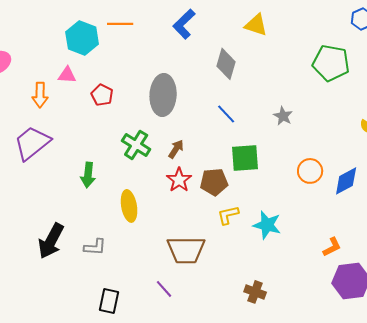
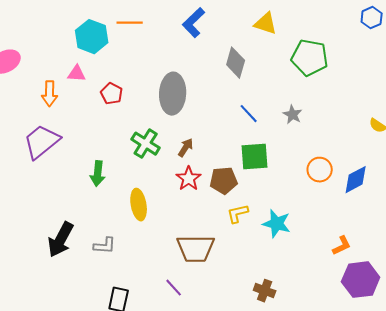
green pentagon: (331, 63) -> (310, 58), moved
blue line: (226, 114) -> (249, 114), moved

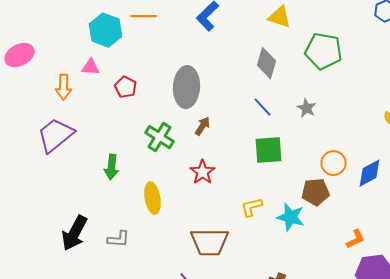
gray diamond: (236, 63) -> (266, 63), moved
brown arrow: (186, 148) -> (202, 126), moved
brown pentagon: (224, 181) -> (316, 192), moved

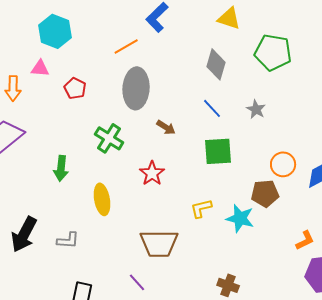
orange line: (144, 16) -> (126, 46), moved, turned -30
brown arrow: (202, 126) -> (166, 127), moved, turned 90

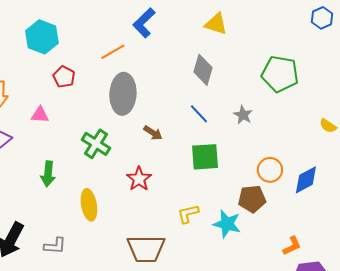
green pentagon: (273, 52) -> (280, 74), moved
pink triangle: (40, 68) -> (40, 115), moved
red pentagon: (75, 88) -> (64, 77), moved

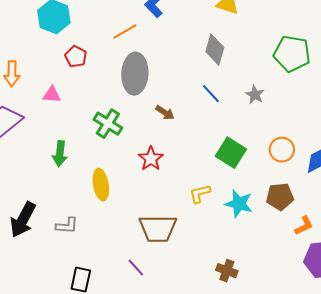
green square: (205, 157) -> (231, 153), moved, turned 36
brown pentagon: (252, 199) -> (280, 197), moved

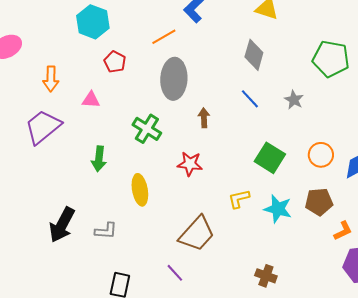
brown arrow: (165, 113) -> (204, 118), turned -126
red star: (151, 159) -> (190, 164), turned -30
brown trapezoid: (158, 229) -> (197, 234), turned -48

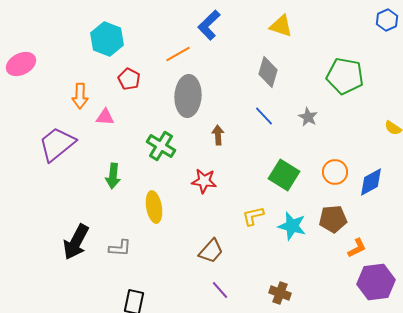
orange arrow: (51, 79) -> (80, 96), moved
brown trapezoid: (197, 234) -> (211, 251), size x0.7
purple line: (175, 273) -> (220, 290), moved

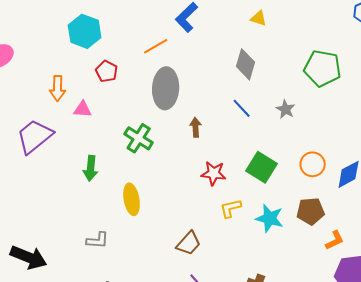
yellow triangle: (281, 26) -> (259, 18), size x0.7
red star: (204, 181) -> (214, 173), moved
black arrow: (76, 242) -> (29, 257), moved, turned -96

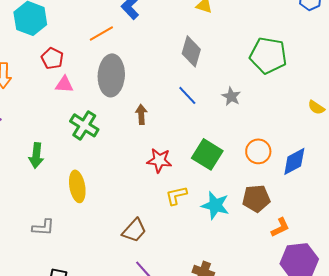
pink triangle: (83, 109) -> (64, 84), moved

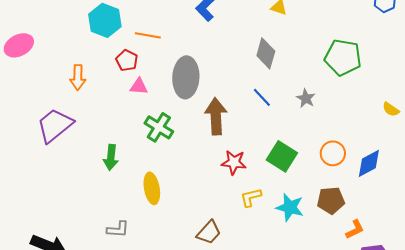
orange line: (101, 33) -> (148, 35), moved, turned 40
brown arrow: (141, 114) -> (216, 116), size x1.8

